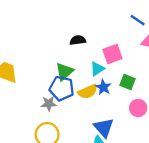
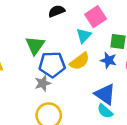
green triangle: (64, 72) -> (35, 45), moved
blue star: (103, 87) -> (108, 60), moved

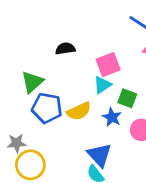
cyan triangle: (84, 36) -> (102, 85), moved
gray star: (43, 83) -> (17, 143), moved

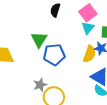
black semicircle: (65, 49) -> (55, 10), turned -48
yellow semicircle: (79, 111) -> (89, 54), moved, turned -30

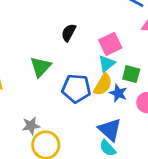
yellow semicircle: (89, 54) -> (103, 85), moved
blue pentagon: (54, 55) -> (76, 88), moved

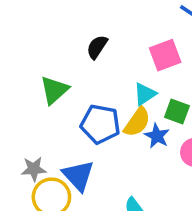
pink square: (110, 44) -> (165, 55), moved
blue triangle: (110, 130) -> (78, 175), moved

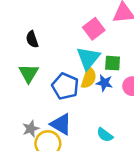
black semicircle: (97, 47) -> (32, 39), moved, turned -35
cyan triangle: (145, 94) -> (88, 58), size x1.5
blue pentagon: (100, 124) -> (65, 86), turned 30

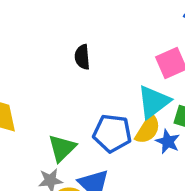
green triangle: (29, 73) -> (62, 148), moved
blue pentagon: (65, 86) -> (112, 133), turned -30

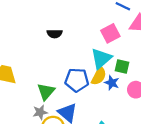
black semicircle: (82, 57) -> (55, 34), turned -80

